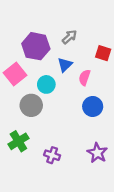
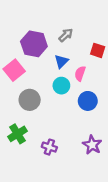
cyan circle: (46, 84) -> (61, 86), moved

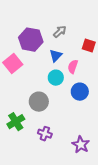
gray circle: (30, 100) -> (39, 102), moved
purple star: (92, 145) -> (81, 145), moved

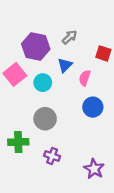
cyan circle: (56, 78) -> (43, 83), moved
green cross: (16, 122) -> (18, 142), turned 30

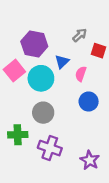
gray arrow: (70, 37) -> (80, 35), moved
cyan circle: (43, 83) -> (41, 78), size x1.5
purple cross: (52, 156) -> (50, 148), size x1.5

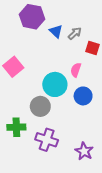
purple hexagon: (34, 44) -> (32, 17), moved
blue triangle: (62, 62) -> (56, 31), moved, turned -32
cyan circle: (41, 78) -> (55, 84), moved

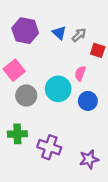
purple hexagon: (32, 17) -> (25, 31), moved
gray circle: (40, 106) -> (26, 95), moved
purple star: (84, 151) -> (89, 159), turned 30

